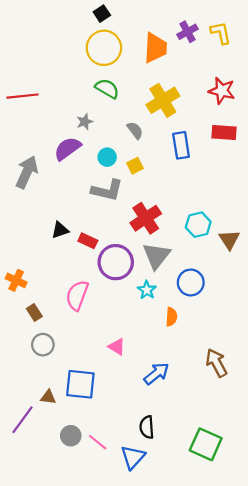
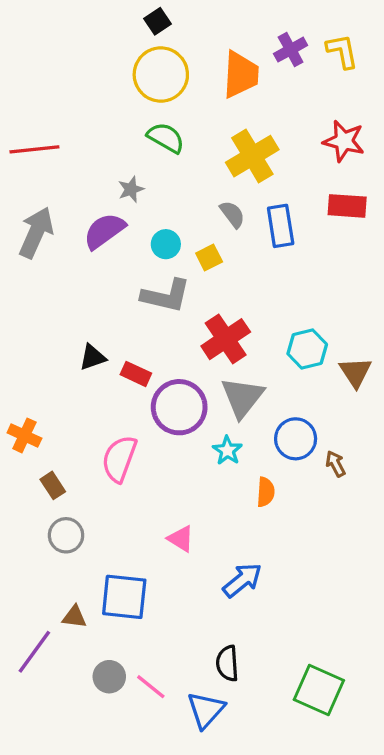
gray semicircle: (135, 130) -> (232, 214), moved
gray arrow: (27, 172) -> (36, 233), moved
brown arrow: (216, 363) -> (336, 464), moved, size x0.6

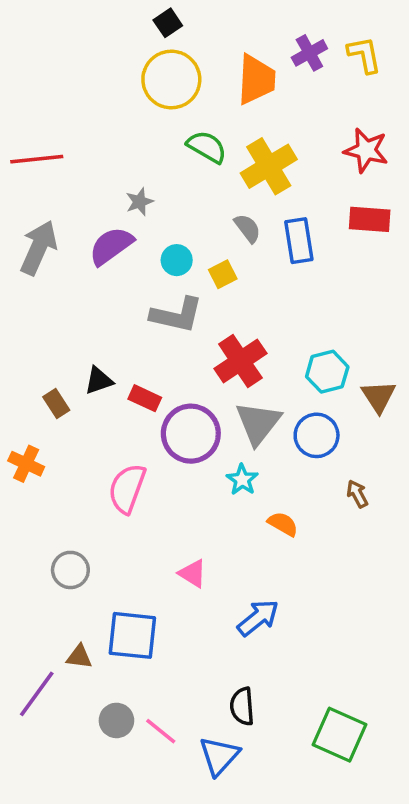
green semicircle: (166, 138) -> (207, 147), moved
blue circle: (296, 439) -> (317, 435), moved
brown rectangle: (53, 485) -> (56, 404), moved
orange semicircle: (266, 492) -> (283, 524), turned -64

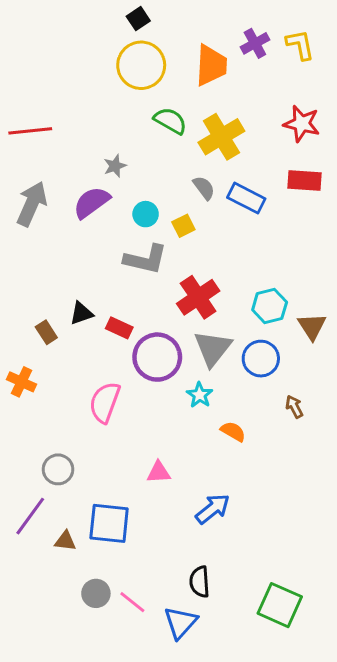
blue rectangle: (299, 241) -> (246, 198), turned -54
pink triangle: (193, 574) -> (159, 472), turned -35
purple line: (37, 694) -> (30, 516), moved

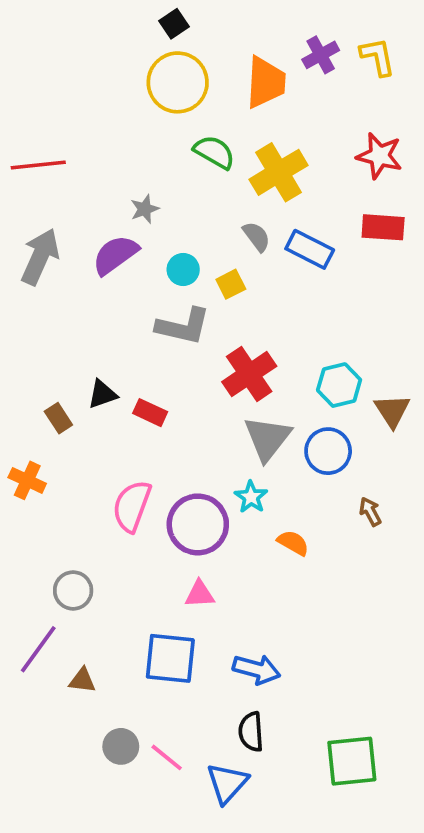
purple circle: (157, 357) -> (198, 524), moved
blue arrow: (213, 509) -> (257, 669), moved, turned 54
blue square: (109, 523) -> (170, 658), moved
green square: (280, 605) -> (352, 761), turned -30

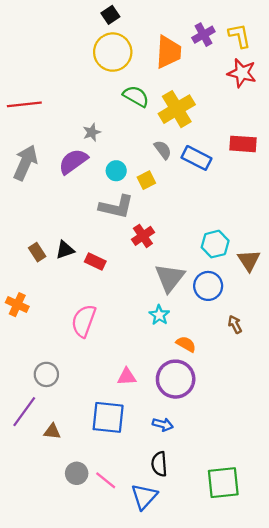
red star: (379, 156) -> (242, 73), moved
red cross: (249, 374) -> (143, 236), moved, size x0.7
brown rectangle: (58, 418) -> (37, 252), moved
purple circle: (198, 524) -> (176, 379), moved
blue arrow: (257, 669) -> (163, 424), size x0.7

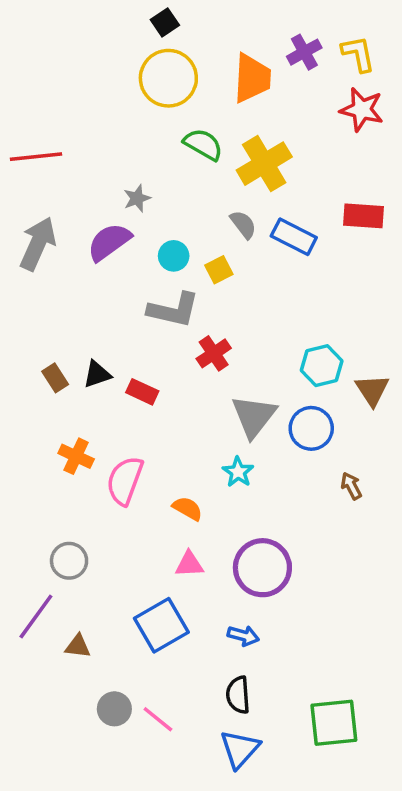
orange cross: (17, 305) -> (76, 456), moved
orange semicircle: (186, 344) -> (188, 508), moved
blue square: (108, 417) -> (161, 625), turned -36
blue triangle: (144, 497) -> (240, 749), moved

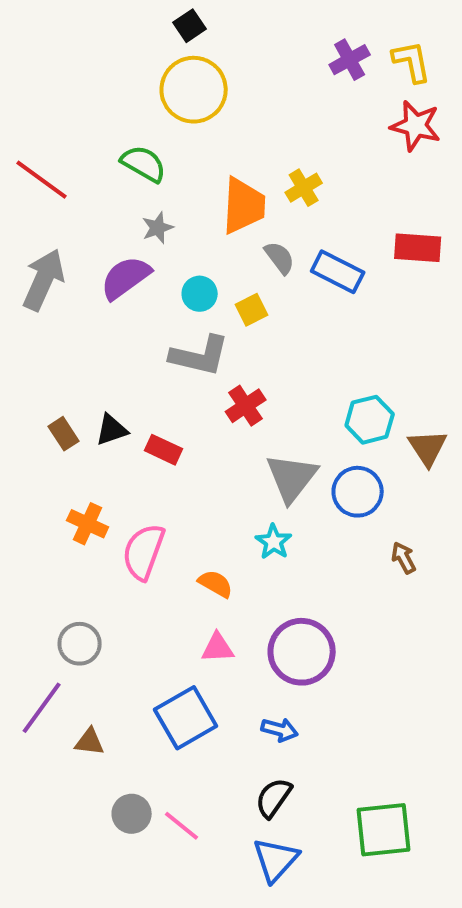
orange trapezoid: (252, 78) -> (244, 206), moved
green semicircle: (203, 144) -> (144, 164), moved
red line: (36, 157) -> (42, 180), turned 42
yellow cross: (264, 164) -> (304, 188), size x0.6
black semicircle: (238, 695) -> (274, 798), turned 39

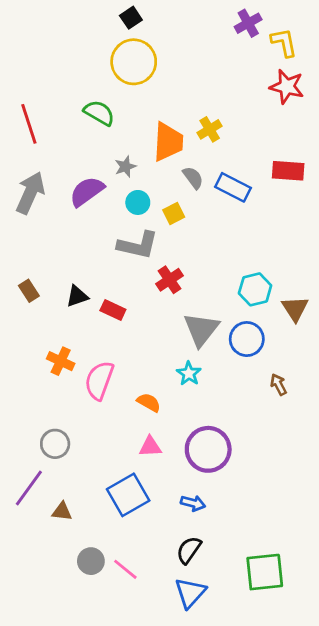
purple cross: (350, 60) -> (248, 23), moved
red line: (42, 180) -> (29, 124), turned 36
gray star: (158, 228) -> (125, 167), moved
brown rectangle: (64, 434) -> (29, 291), moved

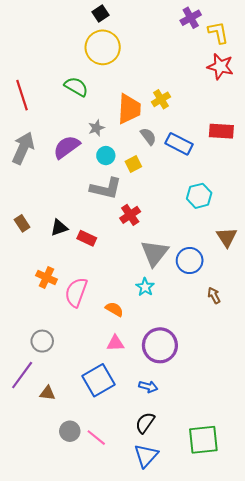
cyan hexagon: (255, 289) -> (199, 196), moved

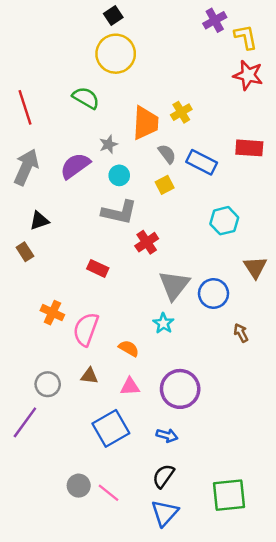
yellow square: (133, 164) -> (165, 185), moved
black triangle: (59, 228) -> (39, 221), moved
brown triangle: (48, 393) -> (89, 376), moved

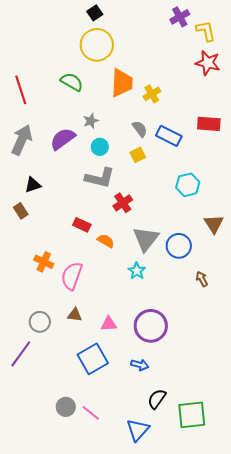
orange trapezoid: (145, 123) -> (122, 83), moved
orange semicircle: (129, 348) -> (106, 241), moved
black semicircle: (163, 476) -> (157, 399), moved

